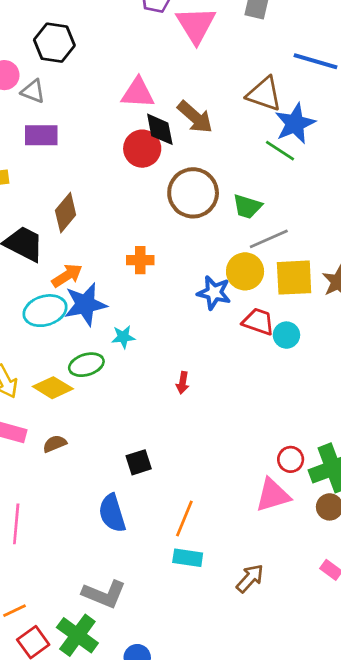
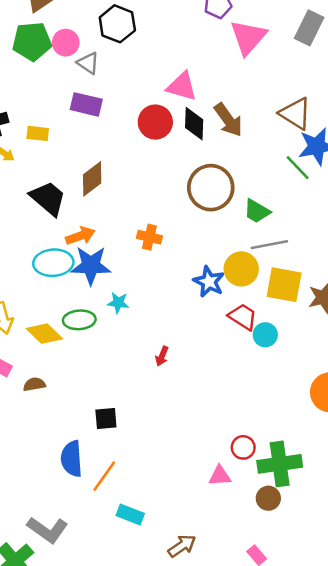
red circle: (142, 149) -> (155, 122), moved
pink triangle: (273, 495) -> (220, 476), size x0.7
orange line: (184, 518) -> (104, 476), moved

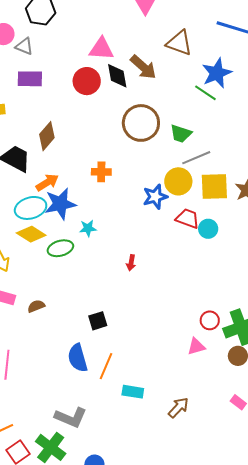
brown triangle: (295, 113) -> (179, 43), moved
blue star: (209, 282) -> (155, 197), turned -30
yellow diamond: (44, 334) -> (31, 234), moved

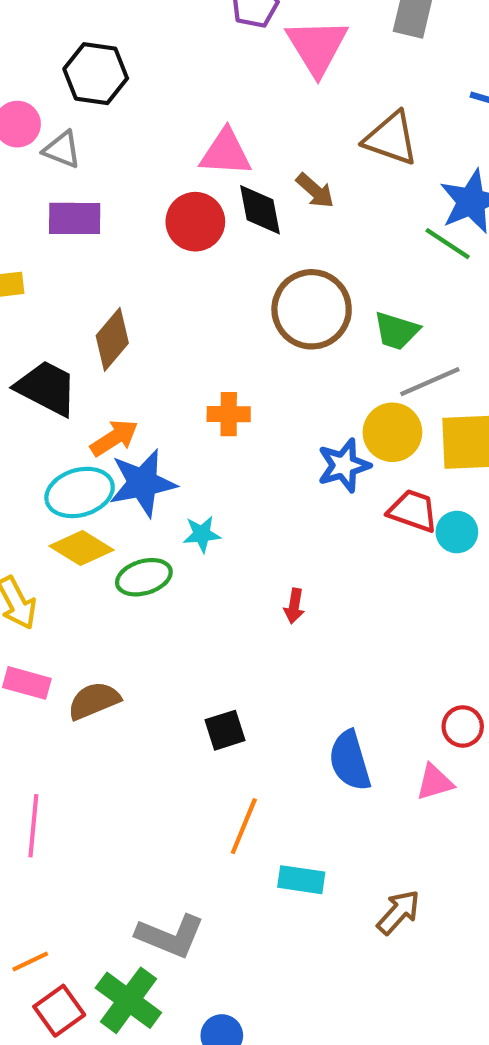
brown arrow: (143, 67) -> (315, 191), size x0.7
brown semicircle: (36, 306) -> (94, 701), size x1.4
blue semicircle: (78, 358) -> (350, 761), moved

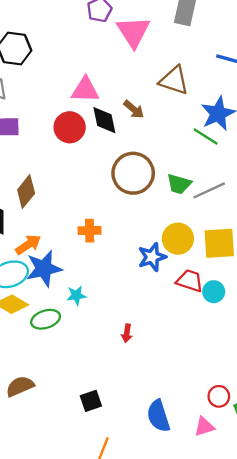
gray line: (430, 382) -> (209, 190), moved

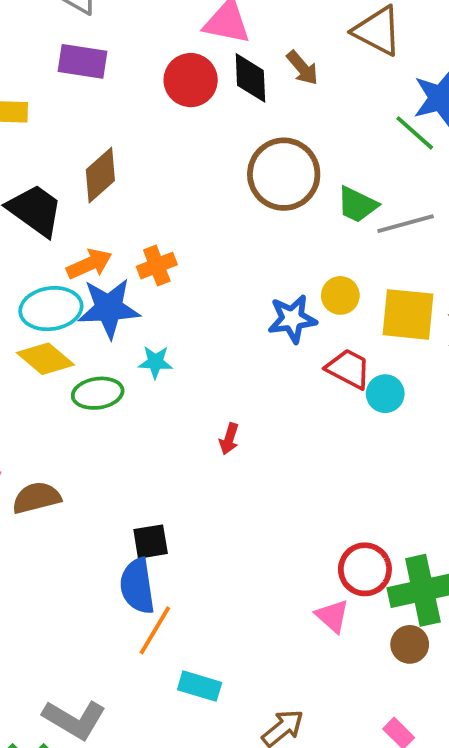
orange cross: (90, 231) -> (157, 266), moved, turned -30
yellow circle: (178, 239) -> (340, 295), size x0.7
red circle: (219, 396) -> (365, 569), size x1.4
blue semicircle: (158, 416) -> (137, 586), moved
pink triangle: (204, 427) -> (332, 616), turned 50

